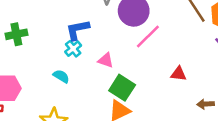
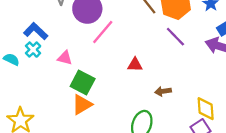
blue L-shape: (78, 30) -> (36, 31), turned 60
cyan semicircle: (61, 76) -> (11, 59), moved

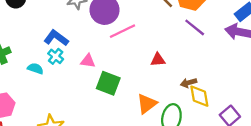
pink line: (103, 32) -> (122, 31), turned 30
orange triangle: (82, 104) -> (147, 104), moved
yellow diamond: (206, 109) -> (199, 96), moved

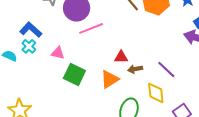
purple line: (195, 27) -> (166, 69), moved
brown arrow: (189, 83) -> (135, 69), moved
orange triangle: (147, 104) -> (110, 79), moved

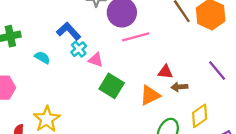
cyan cross: (29, 46) -> (79, 49), moved
purple line: (166, 69) -> (217, 71), moved
yellow diamond: (156, 93) -> (200, 116), turned 55

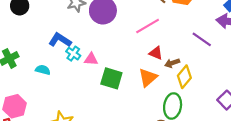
pink line: (136, 37) -> (148, 26), moved
red triangle: (165, 72) -> (156, 53), turned 32
yellow diamond: (200, 116) -> (184, 77), moved

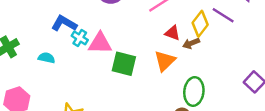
pink triangle: (91, 59) -> (100, 43), size x1.5
yellow diamond: (184, 77) -> (200, 24), moved

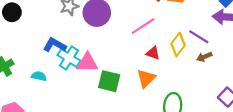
cyan cross: (80, 38) -> (69, 58), size x1.5
brown arrow: (191, 43) -> (204, 57), moved

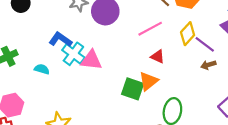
yellow diamond: (178, 45) -> (188, 34), moved
green square: (109, 81) -> (133, 89), moved

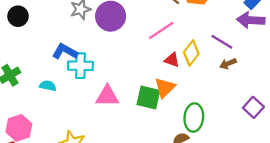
yellow diamond: (188, 34) -> (191, 53), moved
cyan cross: (73, 54) -> (80, 66), turned -30
pink triangle: (91, 60) -> (107, 96), moved

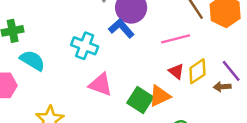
blue L-shape: (65, 52) -> (121, 28), moved
brown arrow: (228, 64) -> (222, 87), moved
cyan semicircle: (48, 86) -> (32, 60), moved, size x1.5

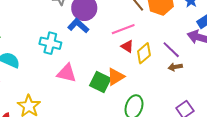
red triangle: (176, 71) -> (127, 46), moved
brown arrow: (222, 87) -> (175, 67), moved

